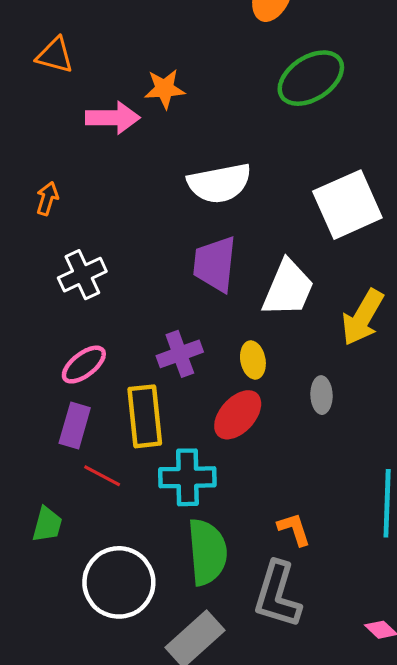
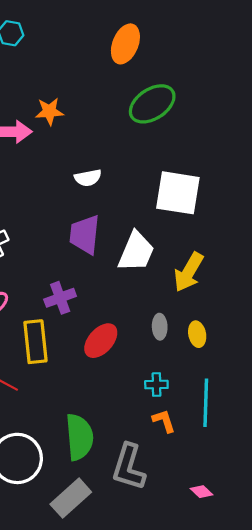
white semicircle: (219, 183) -> (88, 178), size x0.6
white square: (347, 205) -> (178, 193), turned 33
yellow ellipse: (253, 360) -> (197, 334), moved
cyan cross: (187, 477) -> (156, 385), moved, size x0.6
orange L-shape: (294, 529) -> (164, 421), moved

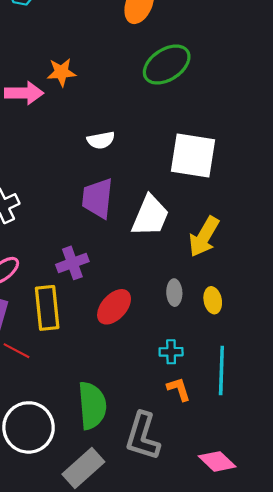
pink diamond: (201, 492) -> (217, 461), size x1.6

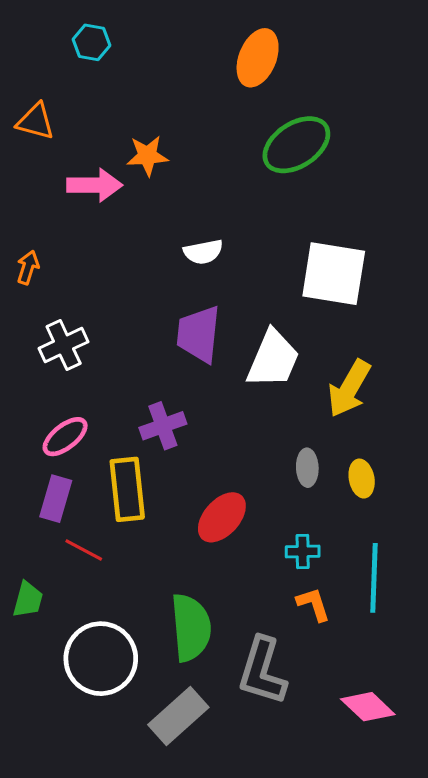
red ellipse: (114, 307) -> (222, 517), moved

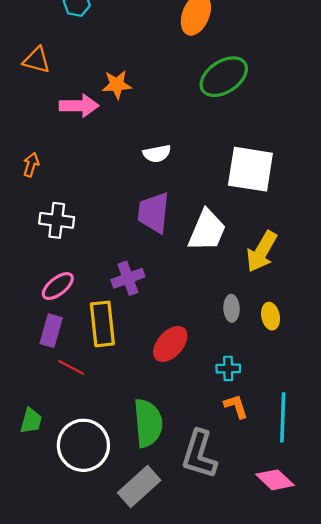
white cross: (64, 345) -> (57, 220), turned 32
cyan line: (374, 578) -> (283, 417), moved
green trapezoid: (28, 600) -> (31, 421), moved

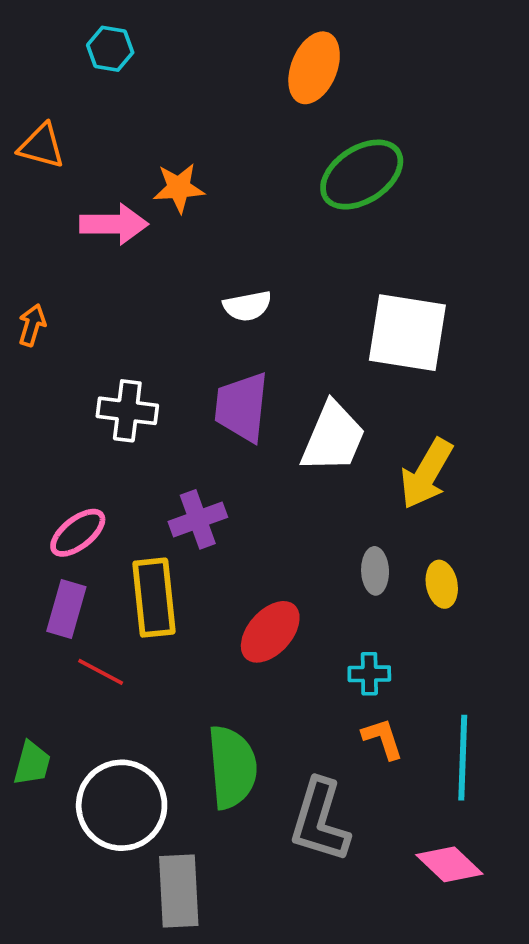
white cross: (57, 220) -> (127, 411), moved
gray rectangle: (139, 487) -> (179, 891), moved, turned -51

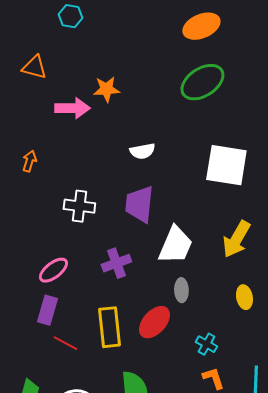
orange ellipse: (314, 68) -> (201, 26), moved, turned 45
white trapezoid: (333, 437) -> (175, 245), moved
gray ellipse: (375, 571) -> (181, 290), moved
yellow rectangle: (154, 598) -> (109, 327), moved
cyan cross: (369, 674) -> (206, 344), turned 30

